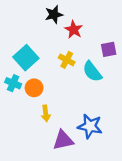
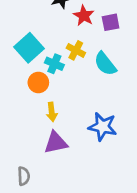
purple square: (109, 49) -> (111, 22), moved
cyan cross: (13, 83) -> (54, 64), moved
purple triangle: (63, 140) -> (56, 143), moved

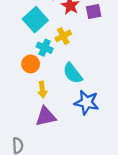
cyan square: (29, 48) -> (35, 20), moved
yellow cross: (76, 50) -> (63, 36), turned 35
cyan semicircle: (105, 64) -> (73, 73), moved

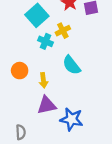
orange circle: (31, 64) -> (20, 71), moved
blue star: (87, 102) -> (72, 119), moved

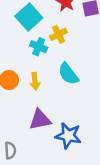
yellow arrow: (43, 80) -> (35, 81), moved

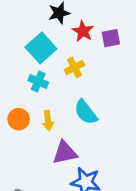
cyan cross: (39, 47) -> (38, 81), moved
purple triangle: (40, 120) -> (65, 153), moved

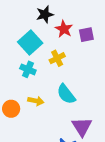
orange circle: (19, 119) -> (11, 109), moved
yellow arrow: (48, 121) -> (36, 101), turned -72
purple triangle: (65, 153) -> (82, 127), moved, turned -50

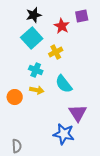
black star: (45, 14) -> (34, 15), moved
purple square: (86, 35) -> (82, 16), moved
cyan cross: (28, 69) -> (36, 70), moved

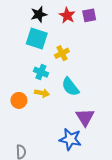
red star: (62, 26) -> (67, 15), moved
cyan square: (32, 38) -> (37, 38), turned -30

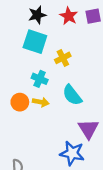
orange circle: (19, 100) -> (20, 102), moved

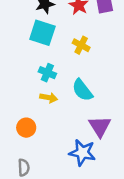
yellow cross: (63, 58) -> (81, 45), moved, turned -35
orange circle: (20, 102) -> (26, 128), moved

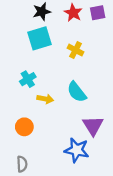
cyan square: (42, 33) -> (39, 38), turned -35
cyan cross: (47, 73) -> (28, 79), moved, turned 35

